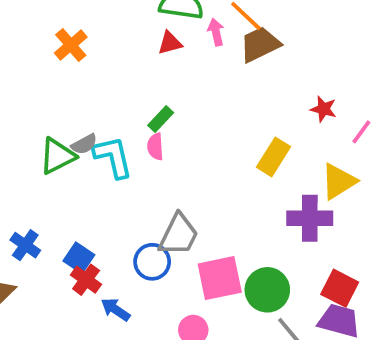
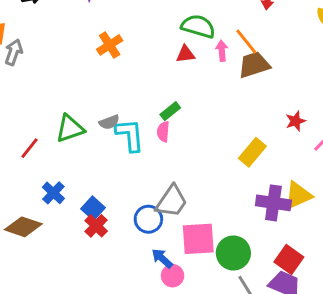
red star: (323, 109) -> (296, 121), turned 30
green triangle: (57, 156) -> (70, 129), moved
yellow triangle: (338, 181) -> (298, 195), moved
blue arrow: (116, 310) -> (162, 258), moved

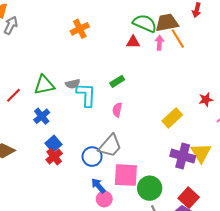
brown trapezoid: (254, 65) -> (167, 23), moved
pink semicircle: (163, 132) -> (117, 110), moved
blue cross: (53, 193) -> (42, 116), moved
yellow triangle: (298, 195) -> (201, 153), turned -45

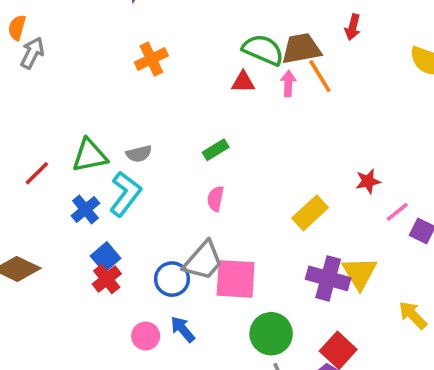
cyan L-shape: (86, 95) -> (125, 194), moved, turned 35
pink square: (126, 175) -> (236, 279), moved
pink circle: (104, 199) -> (146, 336), moved

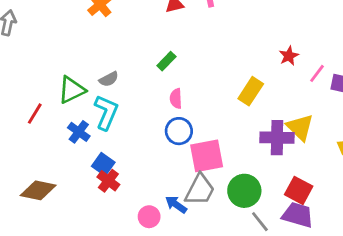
gray trapezoid: (203, 261) -> (200, 190), moved
blue circle: (172, 279) -> (179, 131), moved

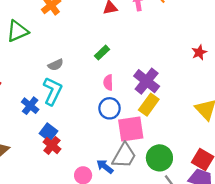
green triangle: (72, 90) -> (17, 31), moved
yellow rectangle: (251, 91) -> (149, 105), moved
purple cross: (277, 138) -> (147, 81), moved, turned 35

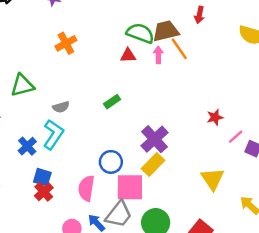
green triangle: (17, 31) -> (22, 85), moved
pink semicircle: (108, 82) -> (86, 188), moved, size x1.5
blue square: (48, 132) -> (42, 177), turned -30

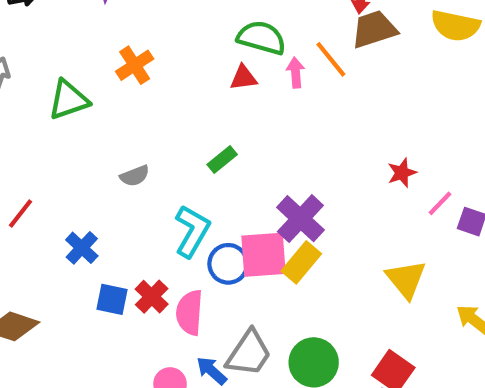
brown trapezoid: (166, 31) -> (374, 29), moved
green triangle: (22, 85) -> (69, 100), moved
cyan L-shape: (53, 134) -> (192, 231), moved
pink square: (130, 187) -> (264, 255), moved
red cross: (44, 192) -> (152, 297), moved

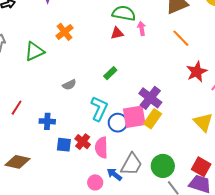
orange line: (331, 59) -> (181, 38), moved
red star: (402, 173) -> (197, 72), size x1.5
blue cross: (82, 248) -> (47, 121), turned -35

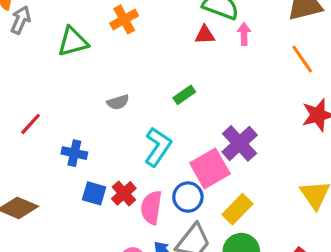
pink square: (134, 117) -> (210, 168), turned -30
yellow rectangle: (153, 119) -> (237, 209), moved
blue circle: (118, 123) -> (188, 197), moved

